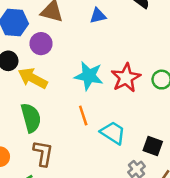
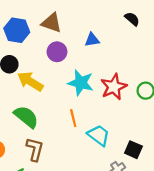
blue triangle: (98, 16) -> (92, 40), moved
purple circle: (41, 44) -> (57, 52), moved
green semicircle: (31, 118) -> (26, 117), turned -40

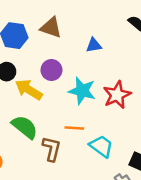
purple circle: (57, 52) -> (51, 70), moved
orange line: (73, 118) -> (74, 128), turned -72
brown L-shape: (35, 149) -> (52, 149), moved

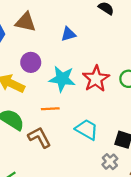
orange line: (74, 128) -> (50, 109), moved
brown L-shape: (52, 149) -> (39, 137), turned -35

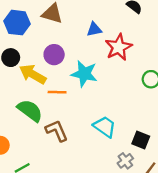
red star: (96, 79) -> (119, 47), moved
orange line: (50, 109) -> (57, 92), moved

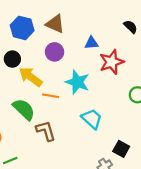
purple circle: (54, 55) -> (55, 52), moved
cyan trapezoid: (105, 127) -> (92, 119), moved

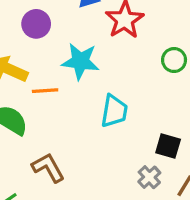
cyan trapezoid: (92, 119) -> (114, 111), turned 70
brown L-shape: (46, 131) -> (48, 168), moved

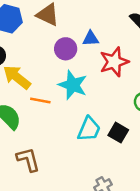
purple circle: (36, 24) -> (66, 49), moved
black square: (168, 146) -> (118, 133), moved

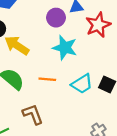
orange line: (40, 101) -> (47, 79), moved
cyan trapezoid: (89, 129) -> (82, 84), turned 40

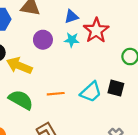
purple circle: (56, 18) -> (43, 40), moved
cyan star: (65, 48) -> (72, 40), moved, size x0.6

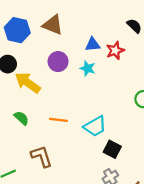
red star: (96, 30) -> (115, 50), moved, size x0.7
black square: (116, 88) -> (112, 149), moved
green semicircle: (21, 100) -> (21, 118), size x0.6

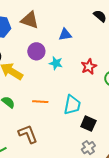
red star: (115, 50) -> (89, 67), moved
cyan star: (88, 68) -> (56, 63), moved
cyan trapezoid: (95, 126) -> (72, 105), turned -45

